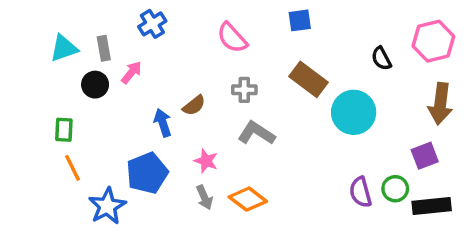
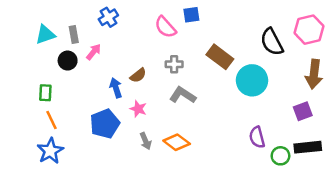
blue square: (300, 20) -> (191, 15), moved
black semicircle: (381, 59) -> (272, 42), size x1.6
pink star: (206, 161) -> (138, 109), moved
green circle: (395, 189) -> (280, 156), moved
blue star: (107, 206) -> (50, 151), moved

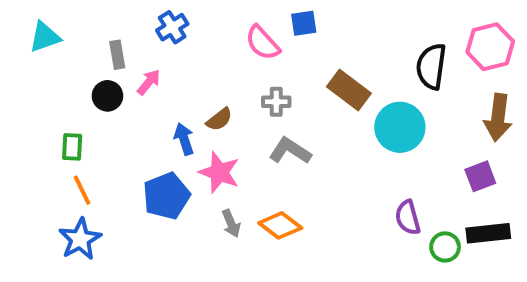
cyan triangle: (45, 35) -> (45, 37), moved
black semicircle: (272, 42) -> (431, 66), turned 36
pink star: (138, 109) -> (219, 172), size x1.5

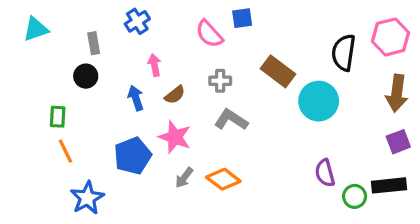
pink arrow: (149, 82) -> (155, 65), moved, turned -50
blue arrow: (184, 139) -> (136, 98), moved
purple square: (480, 176) -> (398, 142), moved
gray arrow: (231, 223) -> (184, 178), turned 60
blue star: (80, 239) -> (87, 198), moved

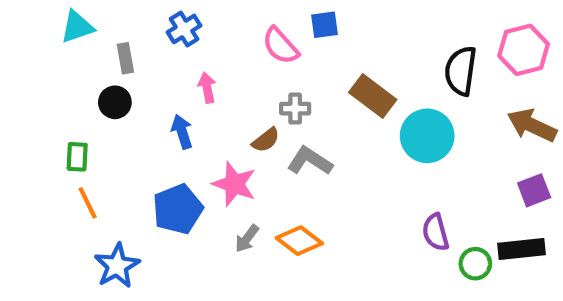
cyan triangle: (36, 29) -> (77, 27), moved
brown arrow: (397, 93) -> (532, 125), turned 108
brown semicircle: (175, 95) -> (266, 140), moved

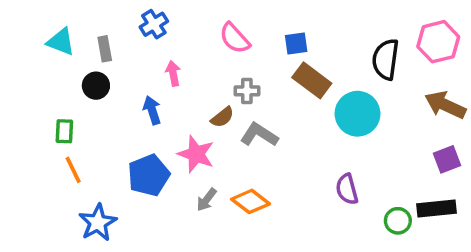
blue square: (324, 25) -> (296, 44), moved
cyan triangle: (77, 27) -> (61, 42), moved, turned 40
purple semicircle: (436, 232) -> (347, 189), moved

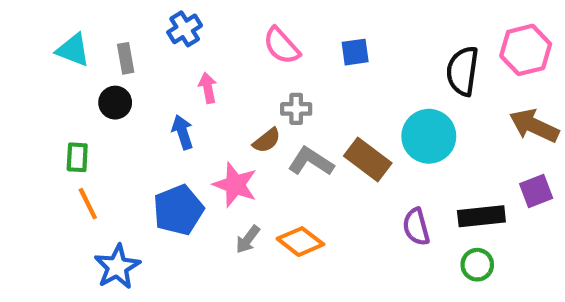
brown rectangle: (312, 80) -> (368, 159), moved
black rectangle: (436, 208) -> (481, 216), moved

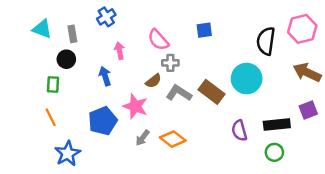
pink semicircle: (281, 46) -> (158, 40), moved
green rectangle: (77, 157) -> (53, 85), moved

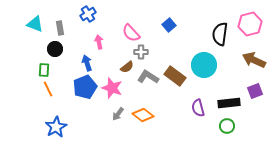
blue square: (204, 30) -> (169, 25), turned -32
orange line: (51, 117) -> (48, 89), moved
blue pentagon: (103, 121) -> (85, 87), moved

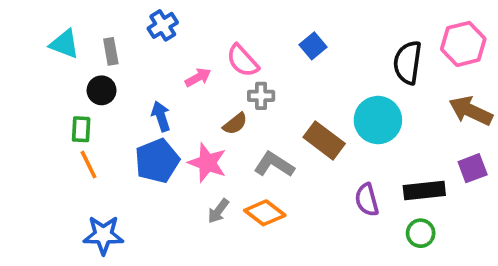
pink arrow: (99, 42) -> (198, 77), moved, turned 72
gray L-shape: (148, 77) -> (274, 165), moved
blue star: (56, 127) -> (103, 235), turned 30

